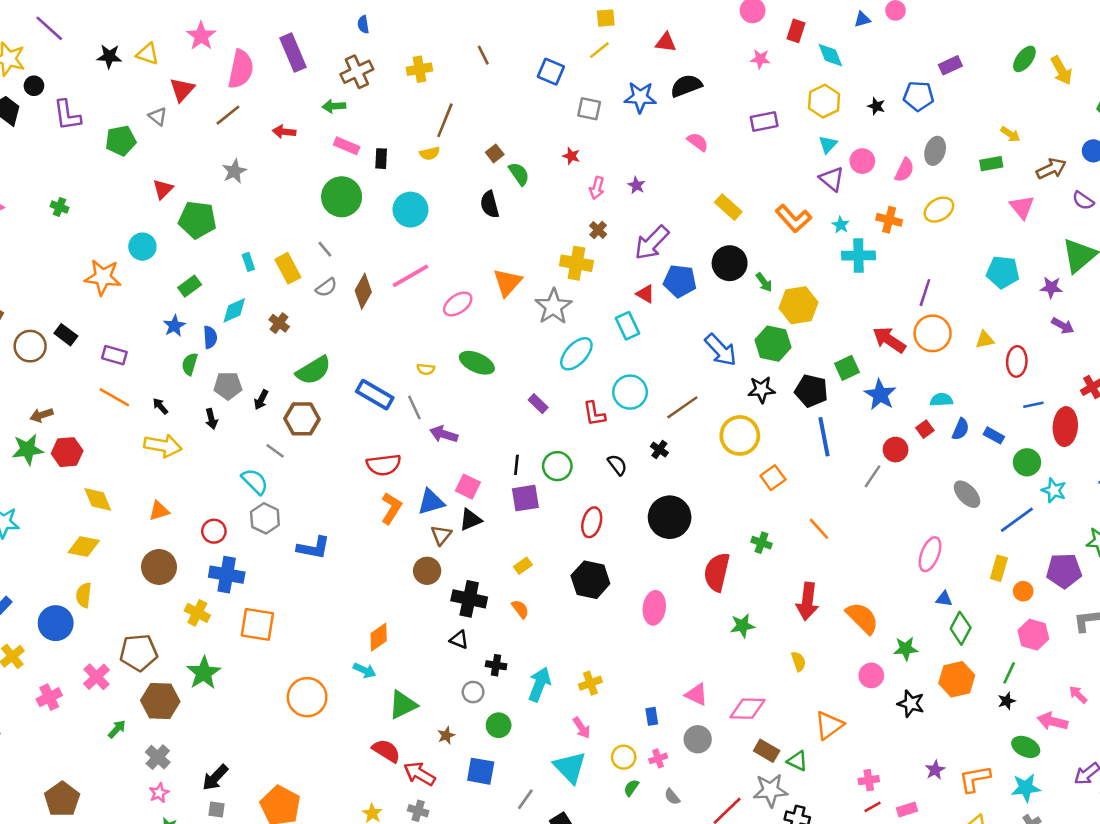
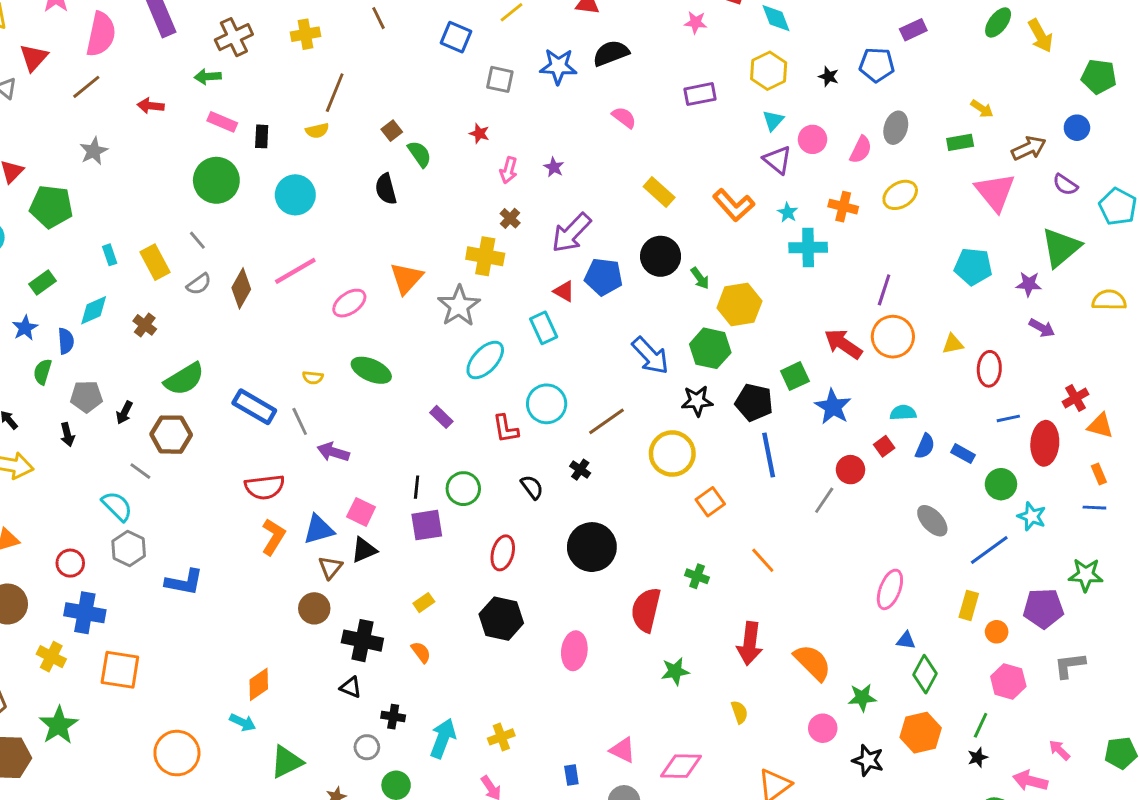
pink triangle: (1022, 207) -> (995, 192), size x1.4

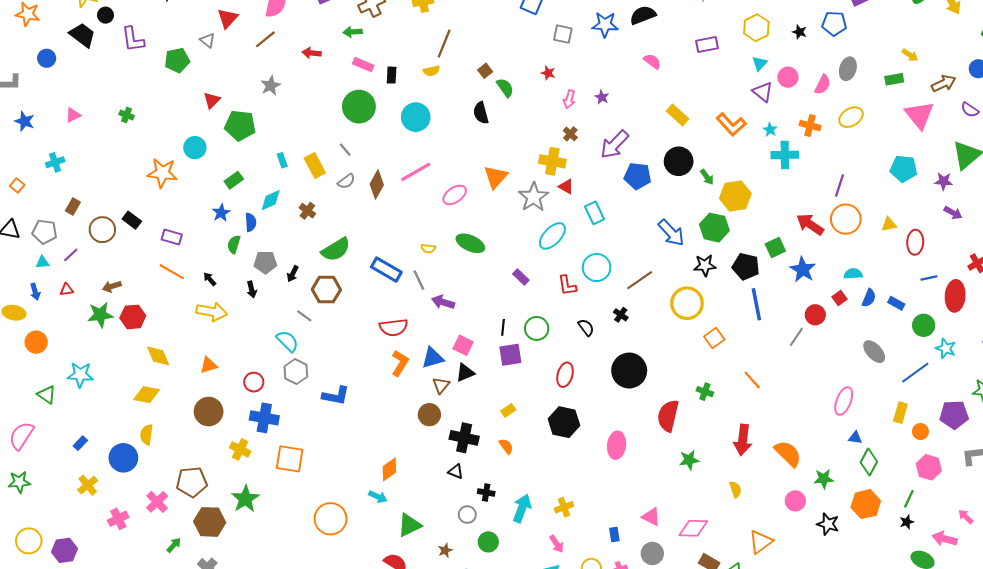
red triangle: (564, 291) -> (566, 187), moved

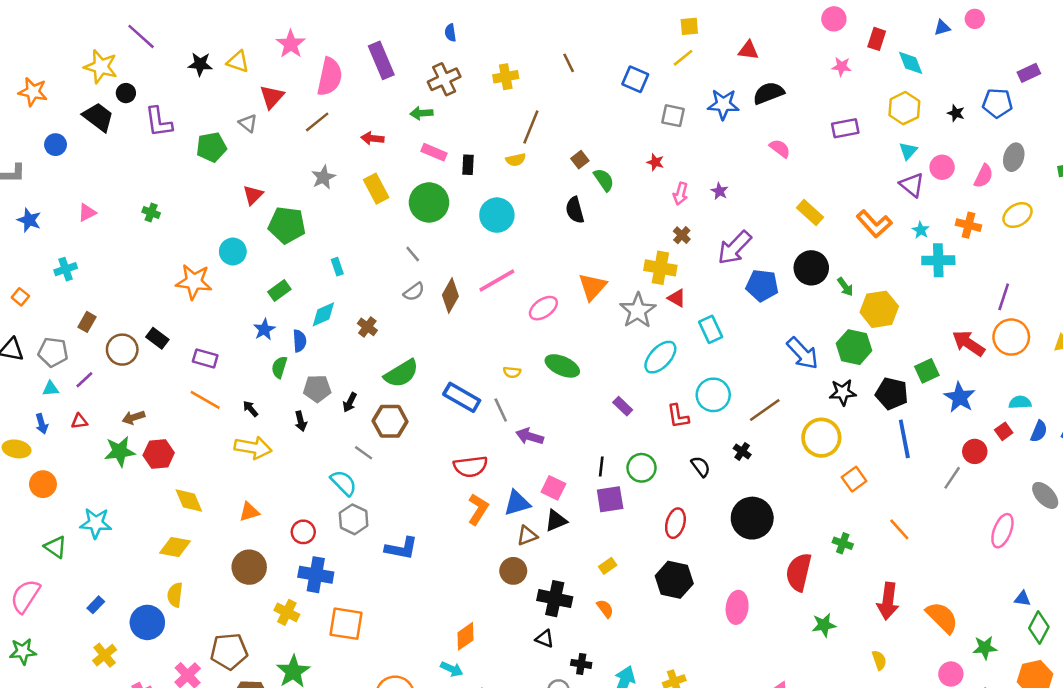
yellow rectangle: (315, 165) -> (376, 189), moved
brown triangle: (441, 385) -> (527, 536), turned 30
pink ellipse: (844, 401) -> (1002, 531), moved

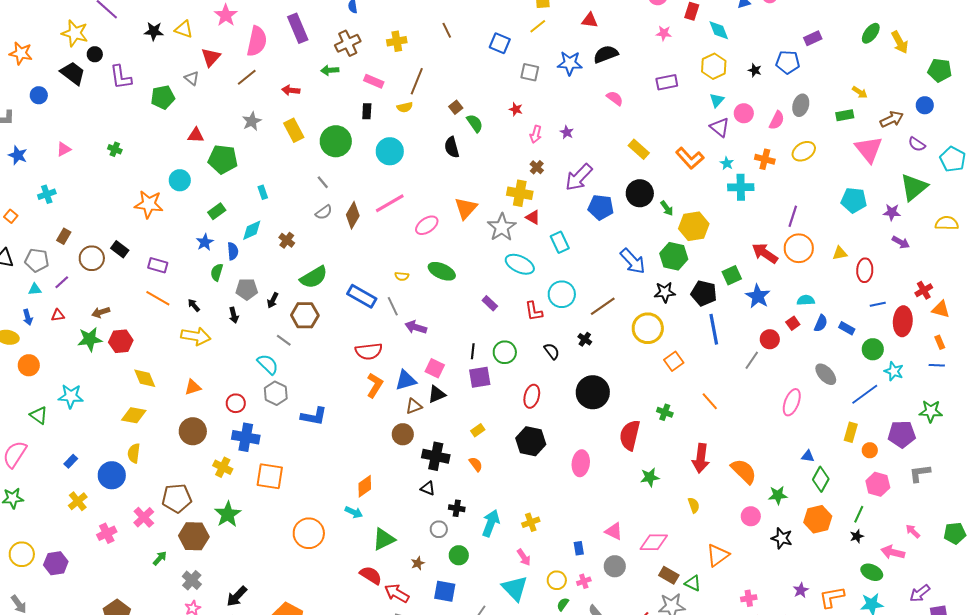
pink rectangle: (434, 152) -> (374, 81), moved
red triangle: (253, 195) -> (196, 135), turned 48
cyan ellipse: (660, 357) -> (520, 264), turned 72

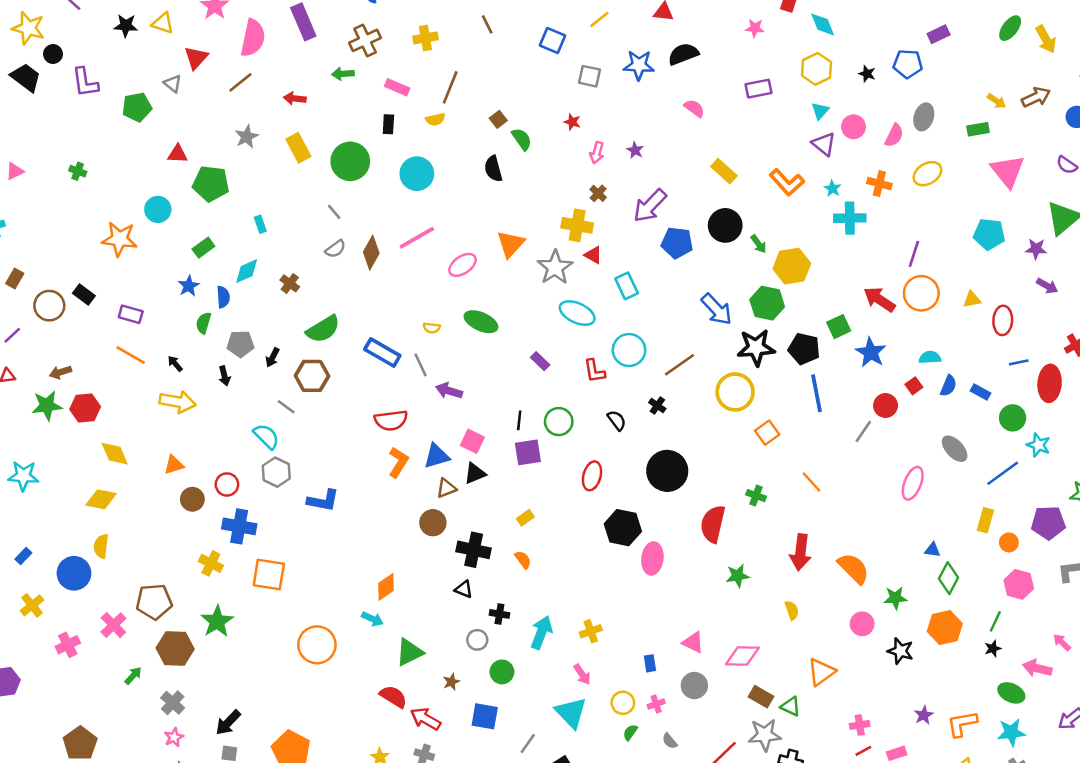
brown arrow: (892, 119) -> (1036, 97), moved
black star: (665, 292) -> (756, 348), size x1.4
brown circle: (193, 431) -> (192, 499), moved, size x0.7
black hexagon: (531, 441) -> (623, 528), moved

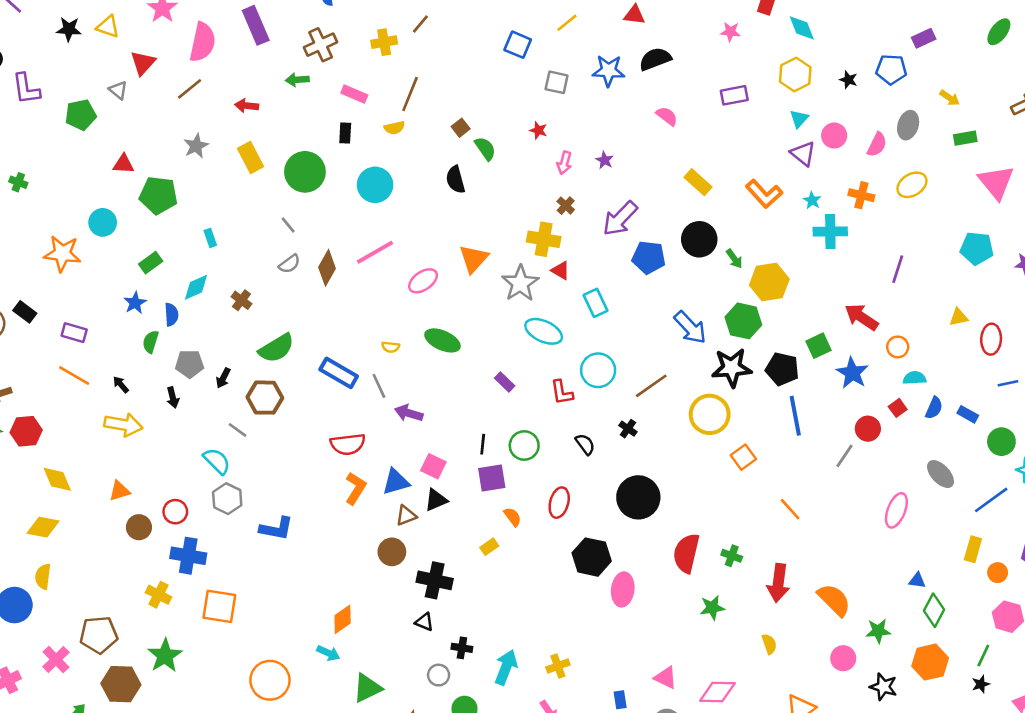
brown line: (487, 24) -> (420, 24), moved, turned 66
yellow arrow: (997, 101) -> (950, 98), moved
orange circle: (921, 293) -> (898, 347), moved, size x0.6
green cross: (756, 496) -> (732, 556), moved
orange semicircle: (523, 560) -> (512, 517), moved

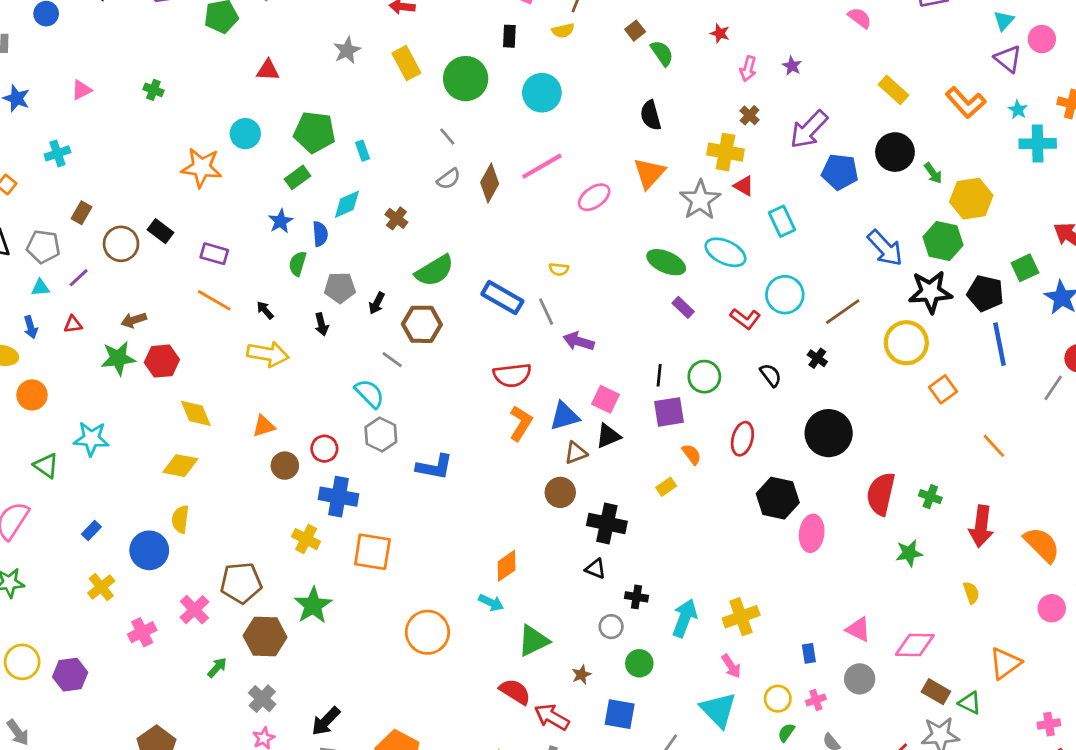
black semicircle: (455, 180) -> (651, 115), moved
green pentagon: (158, 195) -> (314, 132), moved
green ellipse: (442, 340) -> (666, 262), moved
red L-shape: (562, 392) -> (745, 319), turned -44
yellow cross: (558, 666) -> (741, 617), size x1.4

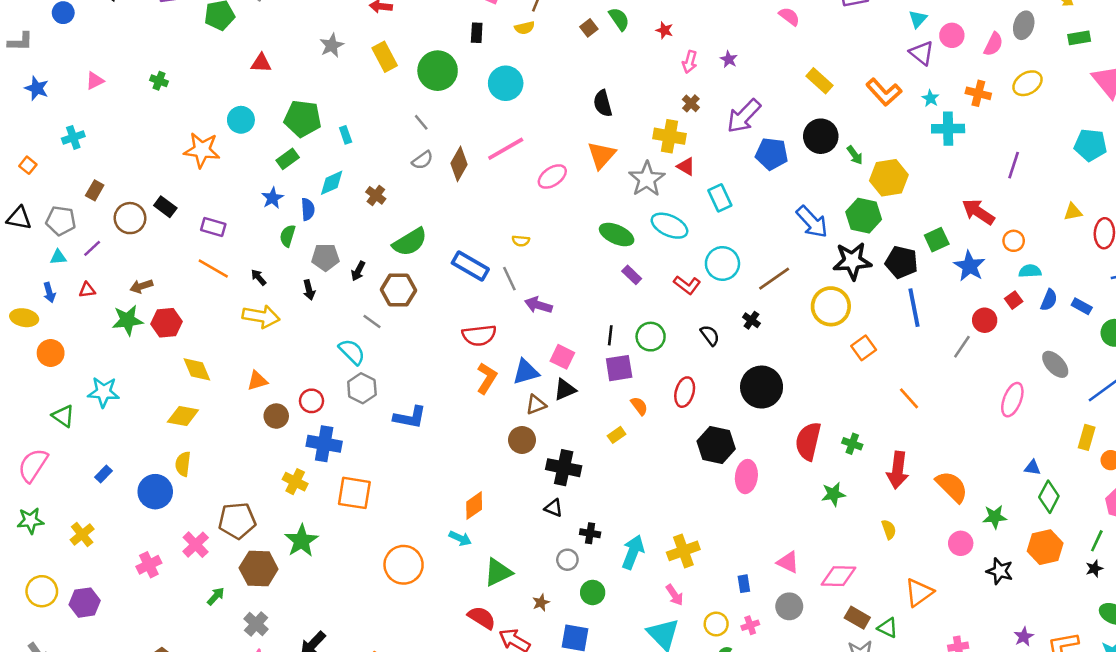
green semicircle: (662, 53) -> (619, 19), moved
yellow cross: (101, 587) -> (82, 534), moved

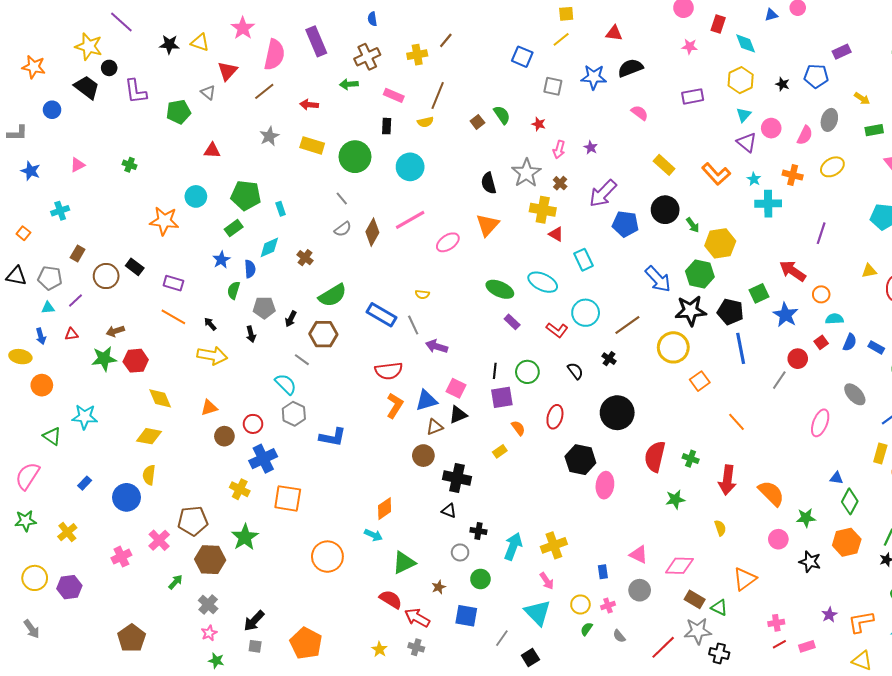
yellow rectangle: (385, 57) -> (312, 145), turned -45
gray star: (647, 179) -> (526, 173), moved
blue cross: (324, 444) -> (263, 459), turned -36

